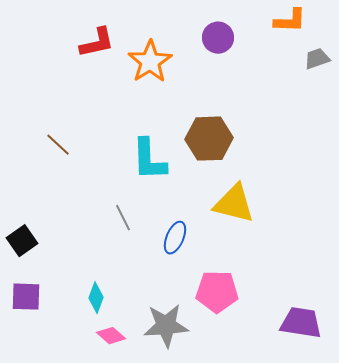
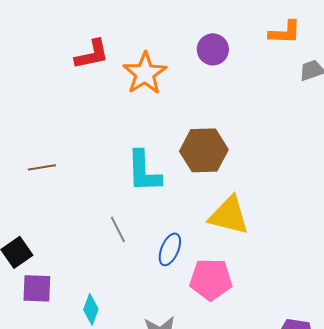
brown line: (58, 145) -> (42, 167), moved, turned -52
pink pentagon: (217, 292) -> (211, 279), moved
purple square: (26, 297) -> (37, 288), moved

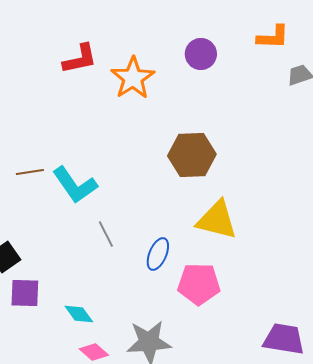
cyan L-shape: (144, 171) -> (75, 185), moved, turned -33
cyan diamond: (91, 309) -> (79, 314), turned -56

